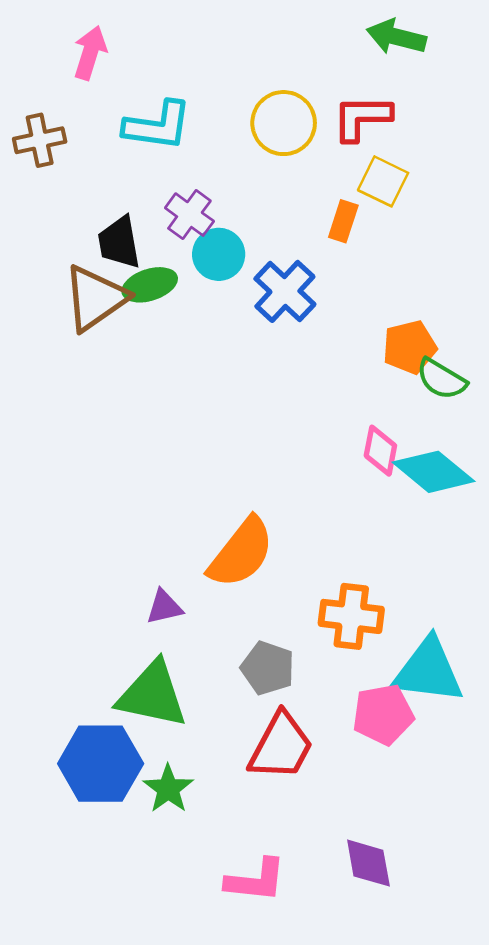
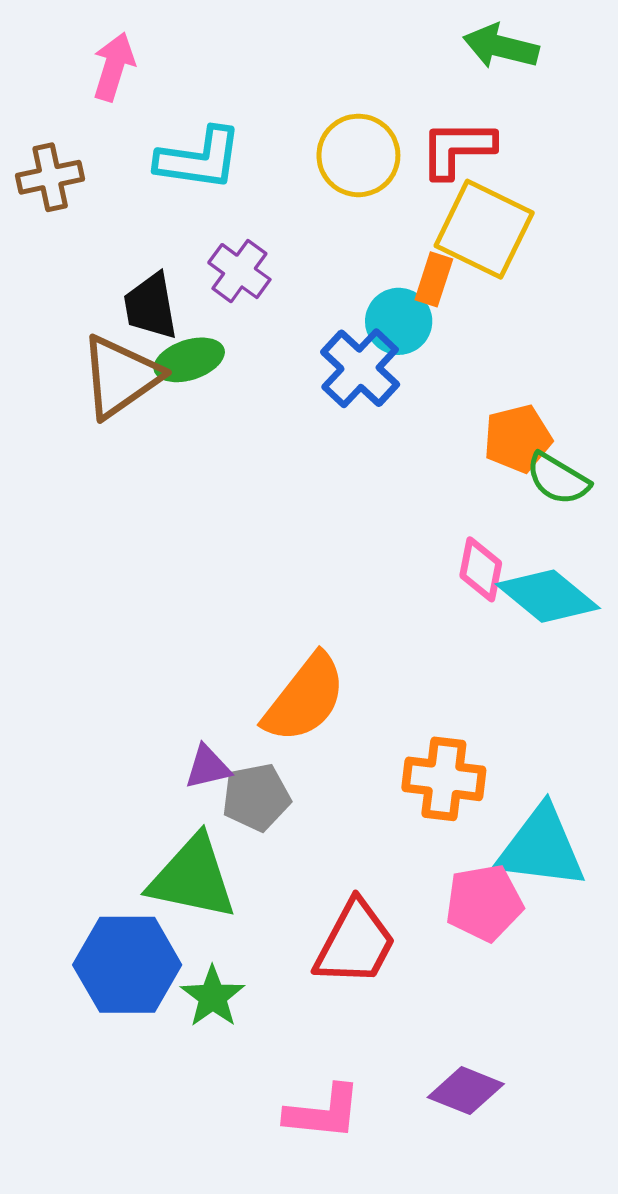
yellow square: (383, 181) -> (484, 229), size x1.5
cyan circle: (219, 254) -> (399, 321), moved
gray pentagon: (268, 668) -> (256, 797), moved, turned -30
purple diamond: (368, 863) -> (466, 1091), turned -58

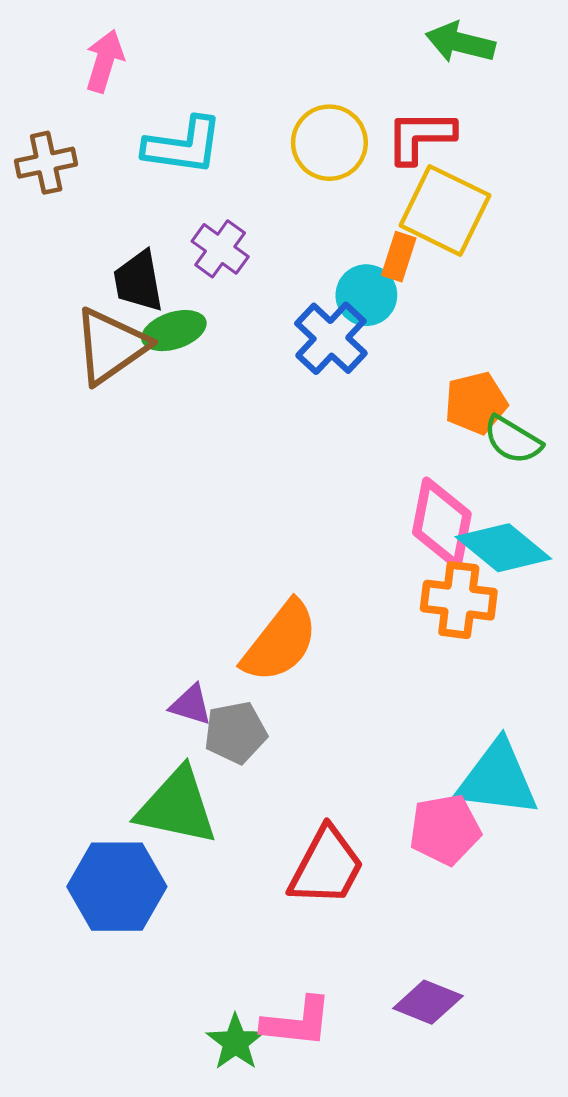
pink diamond: (481, 569) -> (442, 523), size x1.5
purple triangle: (208, 767) -> (191, 705), turned 30
orange cross: (444, 779) -> (459, 600), moved
green star: (213, 997) -> (235, 1042), moved

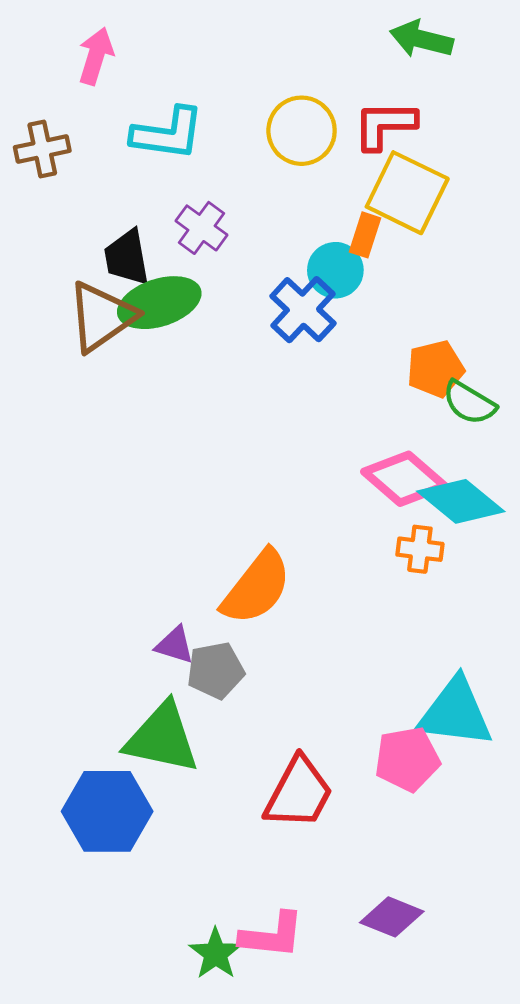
green ellipse: (174, 331) -> (159, 303), size x1.4
pink diamond: (442, 523) -> (404, 479), turned -60
orange cross: (459, 600) -> (420, 549), size x0.7

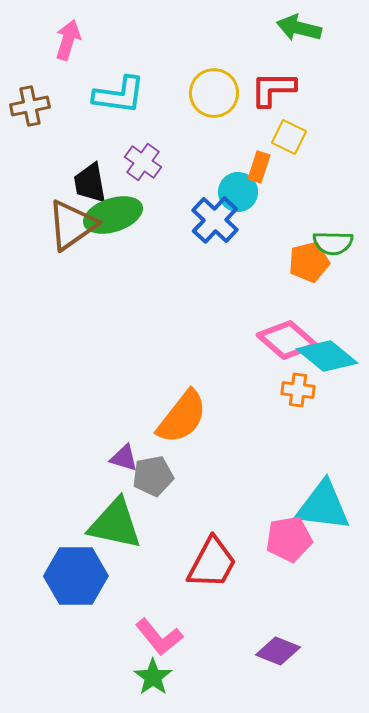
yellow square: (407, 193) -> (289, 137), size x0.6
green semicircle: (469, 403) -> (333, 243), moved, turned -30
pink L-shape: (272, 935) -> (159, 637), moved, turned 45

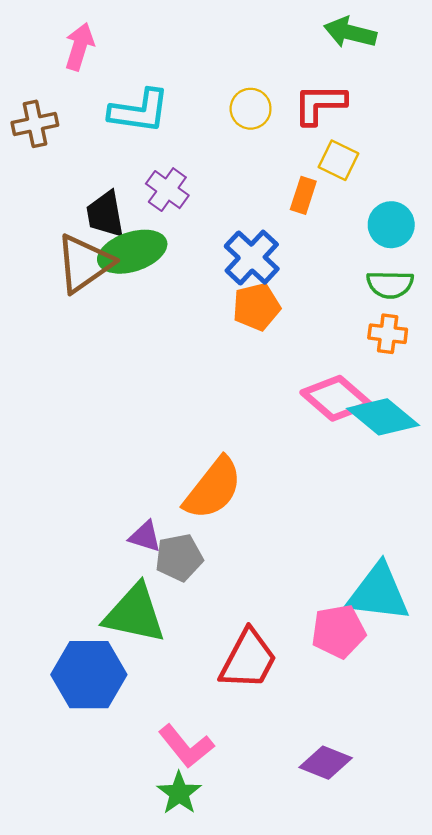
yellow circle: (214, 93) -> (251, 109), size x0.7
cyan circle: (238, 192) -> (391, 225), moved
orange pentagon: (309, 262) -> (256, 307), moved
orange cross: (298, 390) -> (388, 334), moved

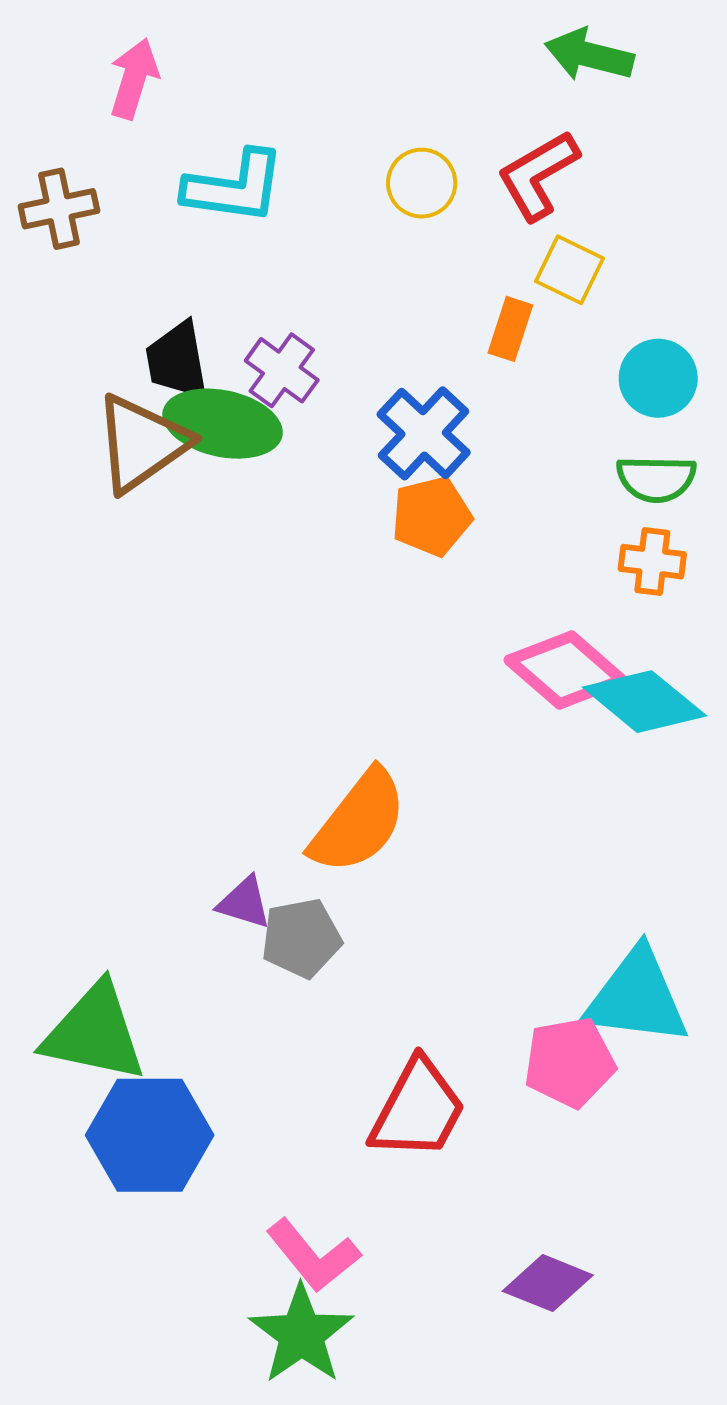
red L-shape: (320, 104) -> (538, 175), turned -30
purple cross: (167, 190) -> (282, 370), moved
green ellipse: (132, 252) -> (223, 424), turned 30
green triangle: (135, 614) -> (94, 1033), moved
green star: (179, 793) -> (301, 1334), size x1.4

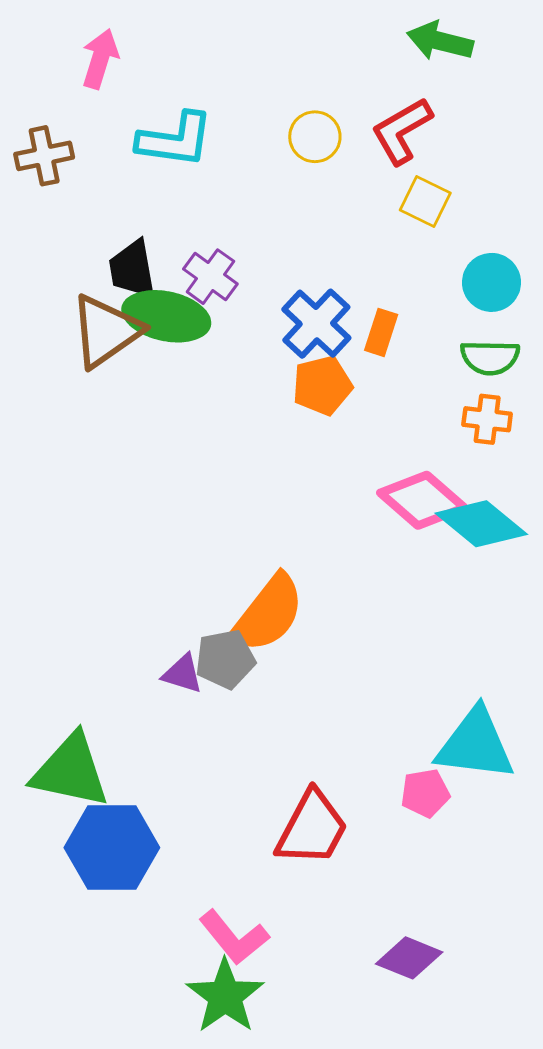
orange rectangle: (510, 329) -> (381, 332), moved
gray pentagon: (301, 938) -> (225, 659), moved
pink pentagon: (569, 1062) -> (425, 793), size x0.7

